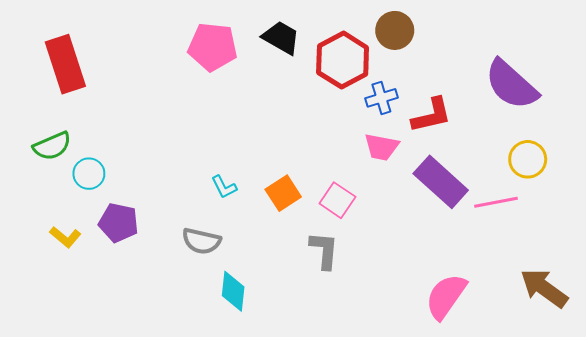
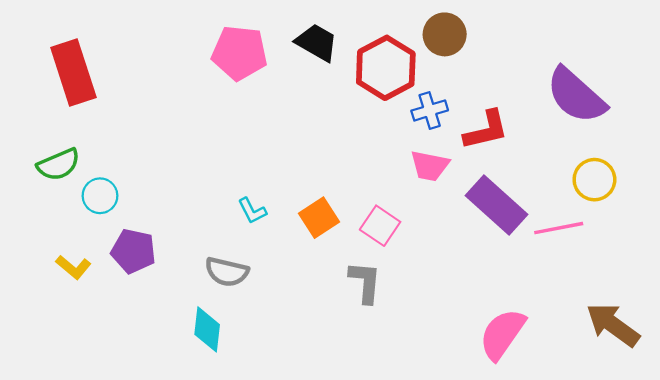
cyan diamond: (233, 291) -> (207, 329), moved

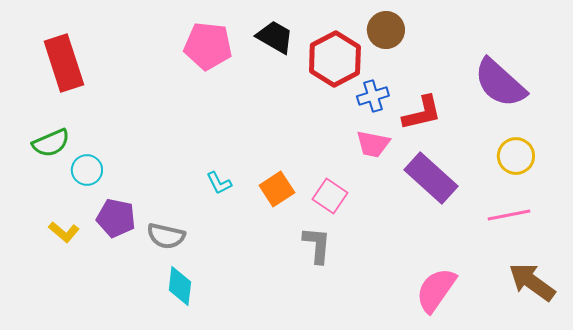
pink line: (559, 228) -> (509, 215), moved
gray semicircle: (227, 272) -> (166, 236), moved

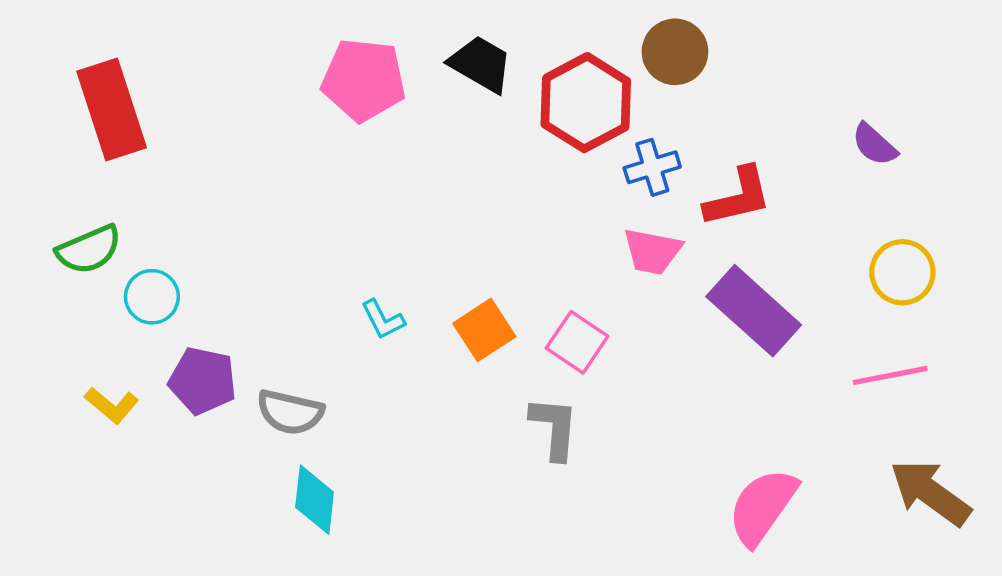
purple semicircle: (500, 83) -> (874, 145), size x0.5

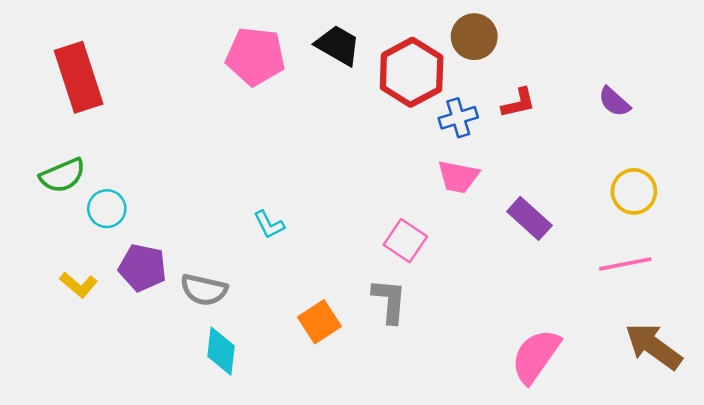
red L-shape: (738, 197) -> (518, 103), moved, size x0.7
purple rectangle: (754, 311) -> (529, 218), size x0.7
orange square: (484, 330) -> (319, 322), moved

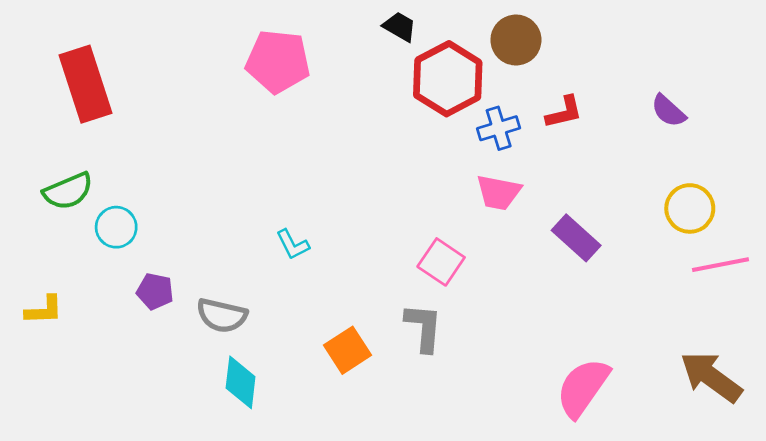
black trapezoid: (338, 45) -> (400, 27), moved, size x0.7
pink line: (625, 264) -> (721, 265), moved
purple pentagon: (142, 268) -> (155, 291), size x0.7
yellow L-shape: (79, 285) -> (44, 310), moved, turned -42

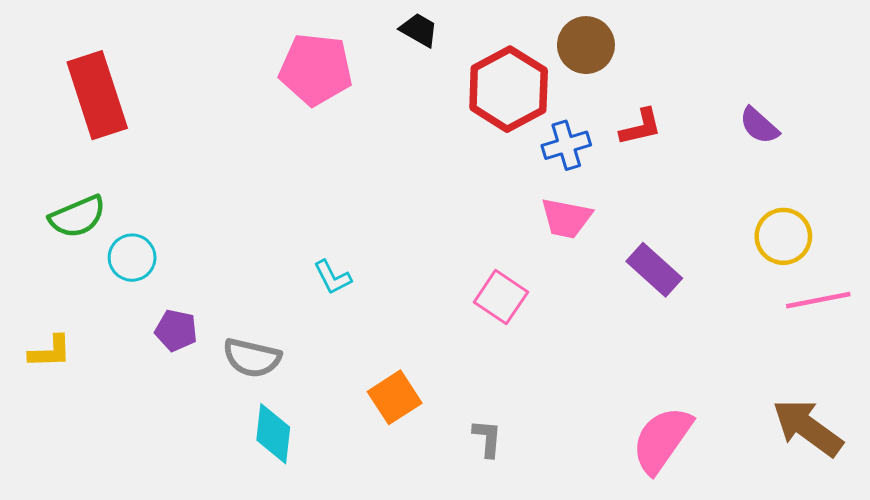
black trapezoid: (400, 27) -> (419, 30), moved
gray L-shape: (424, 327) -> (487, 438), moved, size x0.7

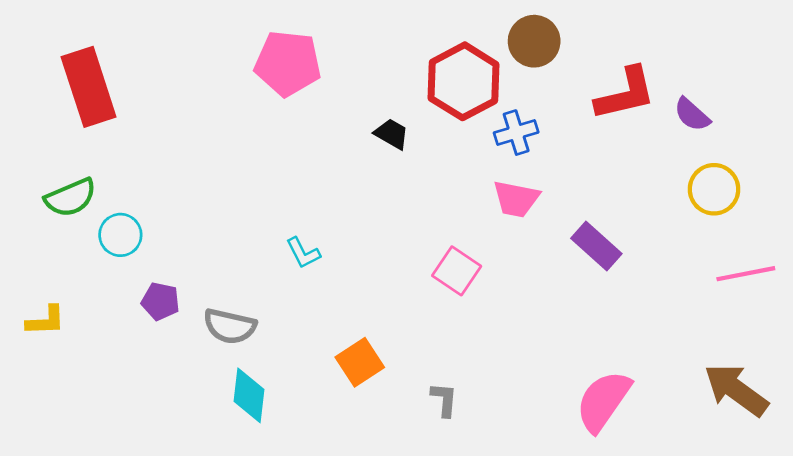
black trapezoid: (419, 30) -> (392, 134), moved
red L-shape: (641, 127) -> (625, 94), moved, size x1.6
yellow circle: (783, 236) -> (714, 189), moved

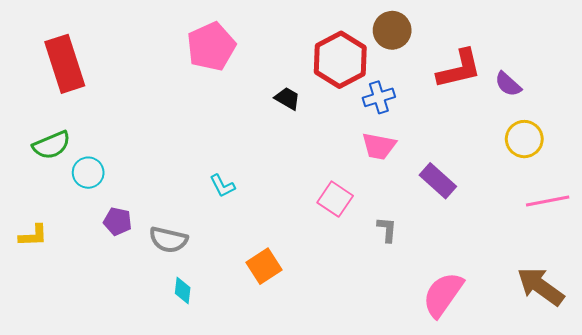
pink pentagon: (288, 63) -> (211, 47), turned -30
cyan diamond: (249, 395) -> (183, 291), size x0.7
gray L-shape: (444, 400) -> (387, 230), moved

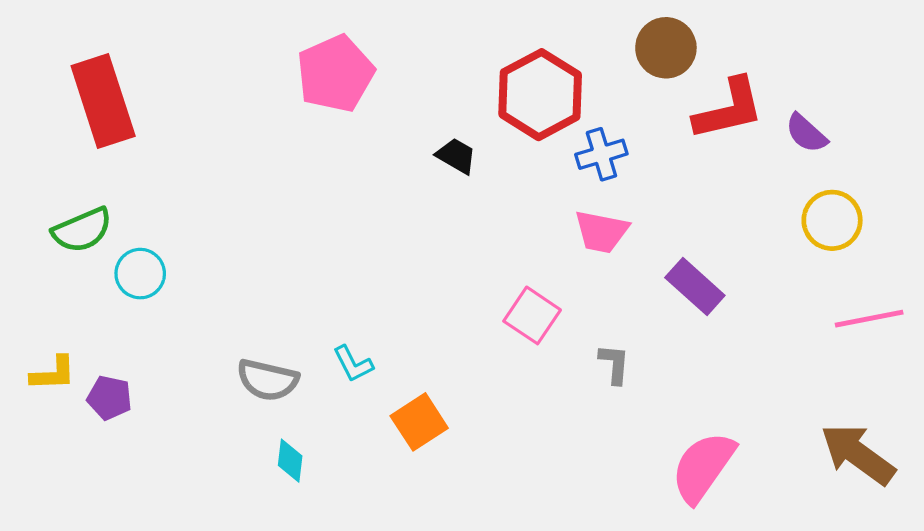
brown circle: (392, 30) -> (666, 48), moved
cyan L-shape: (222, 186) -> (353, 364), moved
purple pentagon: (118, 221) -> (110, 398), moved

